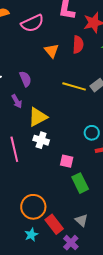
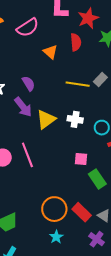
purple arrow: (17, 101) -> (23, 107), size x1.5
white cross: (41, 140) -> (75, 119), moved
red rectangle: (54, 224) -> (82, 212), moved

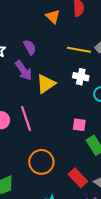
white cross: (75, 119) -> (81, 77), moved
orange circle: (54, 209) -> (41, 162), moved

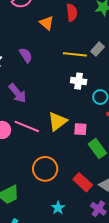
purple arrow: (23, 70) -> (17, 93), moved
yellow triangle: (46, 84) -> (57, 121), moved
pink line: (26, 118) -> (27, 126), turned -45

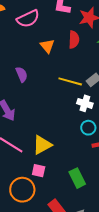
white cross: (79, 81) -> (85, 103), moved
pink square: (80, 129) -> (39, 171), moved

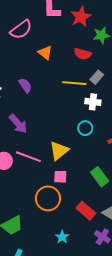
red semicircle: (74, 40) -> (83, 54), moved, turned 114
cyan circle: (88, 128) -> (85, 128), moved

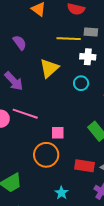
gray rectangle: (97, 77) -> (91, 32), turned 56
yellow triangle: (59, 151) -> (49, 68), moved
red rectangle: (86, 211) -> (84, 166), turned -30

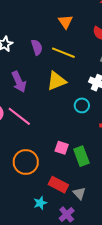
yellow line: (69, 39) -> (63, 53), moved
pink square: (58, 133) -> (62, 148), moved
cyan star: (61, 193) -> (40, 203), moved

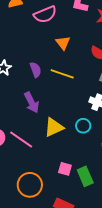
yellow triangle: (57, 81) -> (54, 127), moved
purple arrow: (19, 82) -> (32, 102), moved

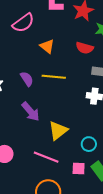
cyan circle: (83, 126) -> (89, 144), moved
pink line: (21, 139) -> (46, 157), moved

